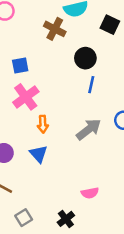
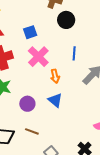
black circle: (85, 58) -> (66, 20), moved
blue line: (91, 85) -> (74, 53), moved

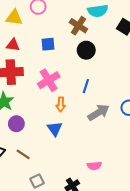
blue square: (30, 32) -> (48, 44), moved
purple circle: (27, 104) -> (16, 124), moved

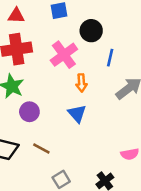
black circle: (86, 50) -> (91, 31), moved

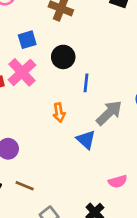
pink cross: (64, 55) -> (22, 72), moved
blue triangle: (77, 113) -> (86, 140), moved

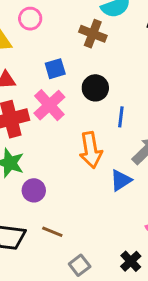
orange arrow: (59, 113) -> (91, 150), size x1.6
blue triangle: (86, 140) -> (121, 180), turned 45

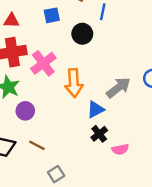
pink cross: (49, 105) -> (43, 63), moved
blue line: (121, 117) -> (103, 12), moved
black cross: (131, 261) -> (99, 134), moved

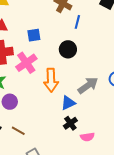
blue square: (52, 15) -> (34, 35), moved
black circle: (82, 34) -> (68, 49), moved

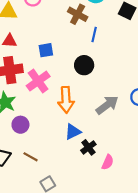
blue triangle: (68, 103) -> (73, 132), moved
pink semicircle: (87, 137) -> (108, 162), turned -56

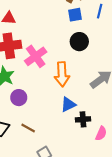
blue line: (94, 34) -> (100, 11), moved
blue square: (46, 50) -> (75, 15), moved
black cross: (88, 147) -> (83, 119), turned 32

